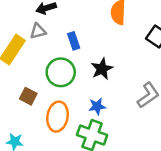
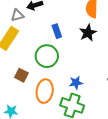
gray triangle: (38, 31) -> (17, 15), moved
black star: (102, 69) -> (88, 33), moved

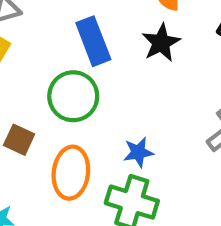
blue rectangle: (57, 31) -> (93, 41), size x1.5

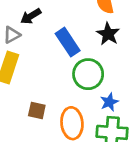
green circle: (73, 96) -> (88, 74), moved

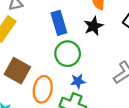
brown square: (37, 111) -> (17, 71), size x1.6

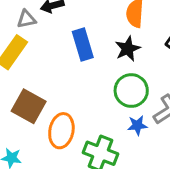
green circle: (68, 54) -> (131, 91), moved
blue star: (78, 81) -> (137, 125), moved

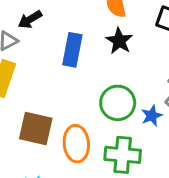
blue rectangle: (83, 44) -> (72, 50), turned 44
green circle: (131, 91) -> (118, 103), moved

